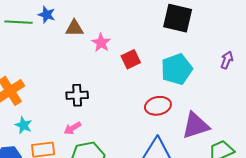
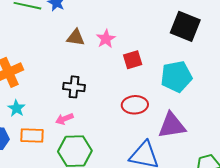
brown triangle: (74, 28) -> (76, 37), moved
red ellipse: (158, 106) -> (135, 105), moved
purple triangle: (196, 126) -> (172, 126), moved

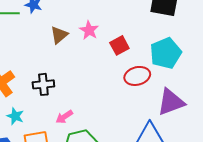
brown triangle: (76, 37) -> (59, 35), turned -36
black cross: (74, 87) -> (43, 84), moved
red ellipse: (135, 105) -> (137, 76), moved

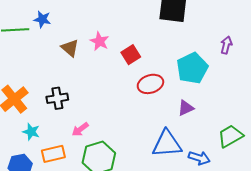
brown triangle: (59, 35) -> (70, 48), turned -36
cyan pentagon: (166, 53) -> (192, 68), moved
purple triangle: (171, 102) -> (186, 108), size x0.6

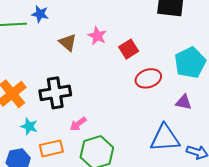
black cross: (57, 98) -> (55, 93), size x1.4
purple triangle: (186, 108) -> (184, 102), turned 36

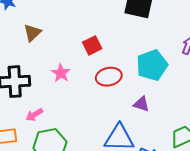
pink star: (97, 36) -> (61, 73), moved
brown triangle: (68, 43) -> (32, 33), turned 30

